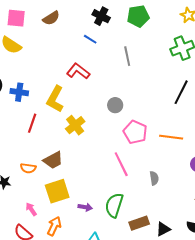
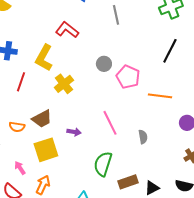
pink pentagon: (135, 132) -> (128, 77), moved
purple arrow: (85, 207) -> (74, 132), moved

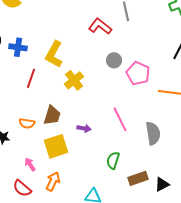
red L-shape: (67, 30) -> (100, 26), moved
brown trapezoid: (42, 119) -> (52, 115), turned -45
gray semicircle: (143, 137) -> (153, 133), size x1.6
green semicircle: (103, 164) -> (113, 160), size x0.7

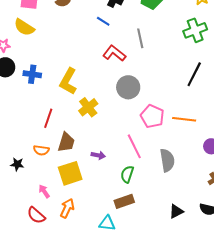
gray circle: (114, 60) -> (128, 87), size x1.5
pink pentagon: (138, 73) -> (152, 116), moved
red line: (31, 78) -> (48, 118), moved
green semicircle: (113, 160) -> (127, 174), moved
brown rectangle: (138, 178) -> (124, 201), moved

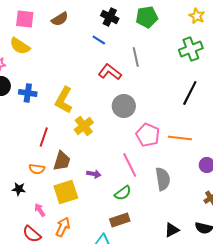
black star: (17, 164) -> (19, 189), moved
green semicircle: (127, 174) -> (123, 193), turned -144

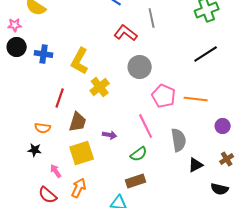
black line: (190, 93) -> (206, 54), turned 30
orange semicircle: (37, 169) -> (43, 128), moved
black triangle: (172, 230) -> (196, 165), moved

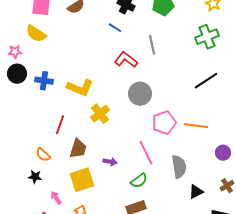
yellow L-shape: (80, 61) -> (80, 88), turned -96
pink pentagon: (164, 96) -> (164, 123), turned 30
orange semicircle: (43, 128) -> (43, 155), turned 35

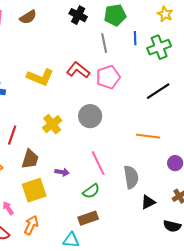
blue line: (115, 28) -> (135, 38), moved, turned 56
gray line: (152, 45) -> (104, 43), moved
yellow L-shape: (80, 88) -> (40, 77), moved
gray circle: (140, 94) -> (90, 116), moved
pink pentagon: (164, 123) -> (108, 77), moved

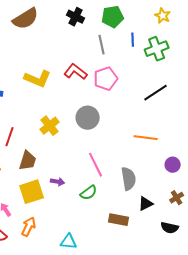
brown semicircle: (28, 17) -> (26, 19), size x1.5
purple arrow: (62, 172) -> (58, 182), moved
brown rectangle: (88, 218) -> (119, 220), moved, turned 30

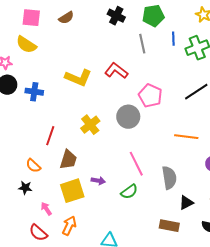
brown semicircle: (26, 19) -> (66, 18), size x0.6
pink pentagon: (106, 79) -> (150, 96), moved, turned -30
brown rectangle: (119, 220) -> (169, 226), moved

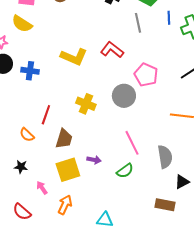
yellow cross: (90, 125) -> (86, 104), turned -30
orange semicircle: (33, 166) -> (27, 135), moved
red semicircle: (38, 233) -> (22, 212), moved

